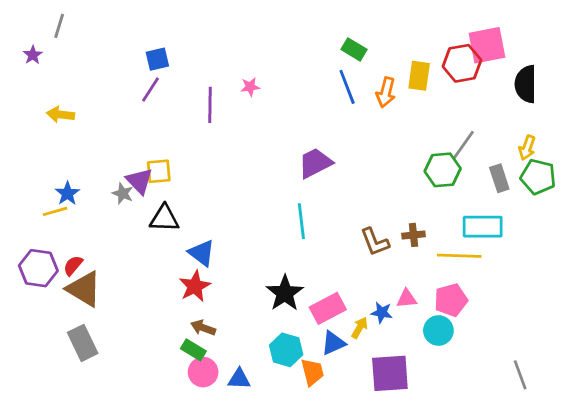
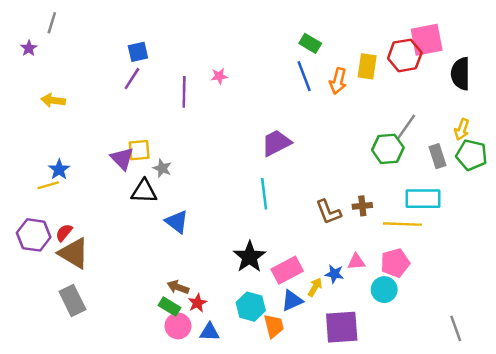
gray star: (123, 193) -> (162, 168), moved
red star: (195, 286) -> (197, 303), moved, size x0.7

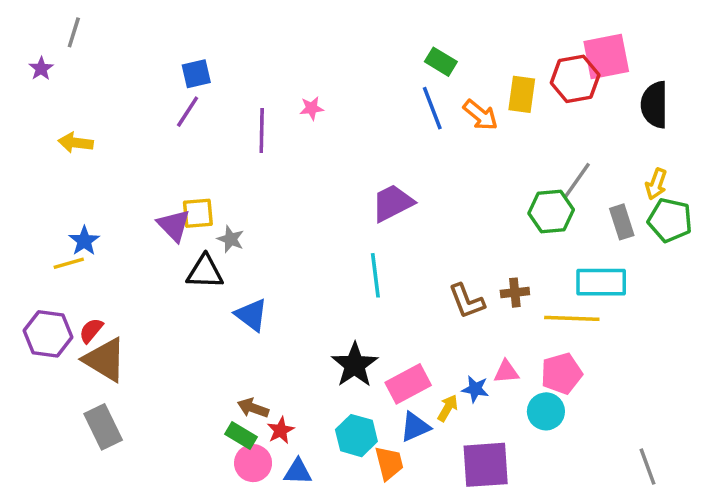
orange arrow: (338, 81) -> (480, 115), turned -65

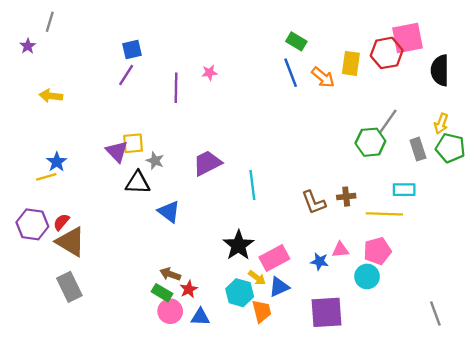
purple trapezoid: (393, 203) -> (207, 163), moved
cyan rectangle: (601, 282) -> (404, 190), size x0.7
yellow arrow: (448, 408) -> (257, 278), moved, turned 96

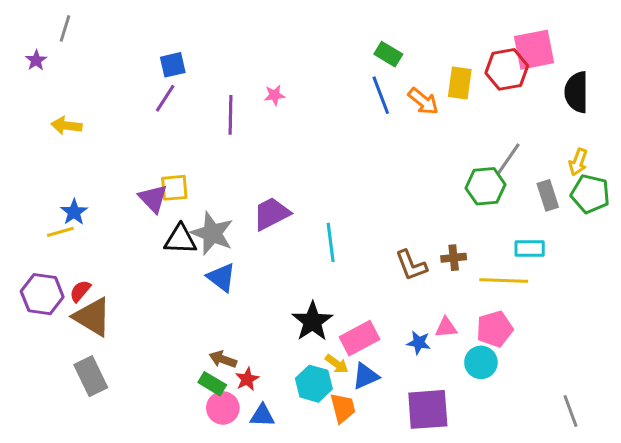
gray star: (155, 161) -> (212, 233), moved, size x1.8

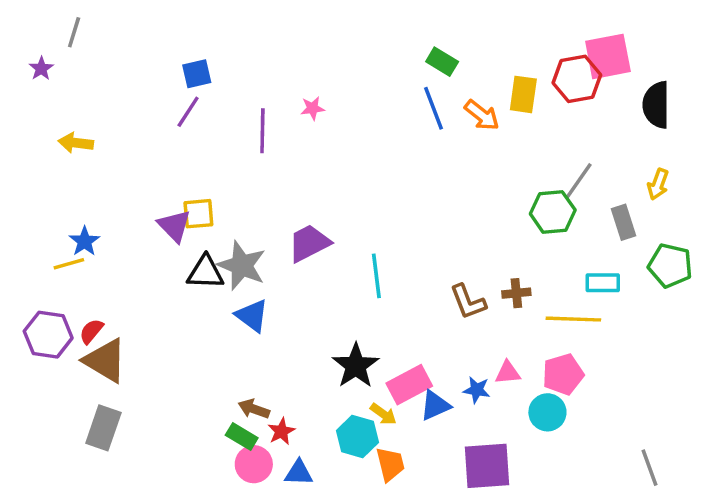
green pentagon: (590, 194) -> (670, 265), moved
gray rectangle: (91, 376) -> (103, 428), turned 45
blue triangle: (366, 376) -> (435, 405), moved

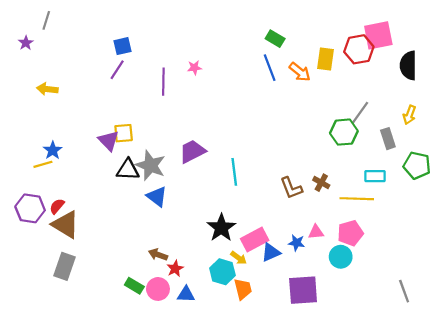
brown cross: (516, 293) -> (321, 183), turned 35
green rectangle: (242, 437) -> (134, 286), moved

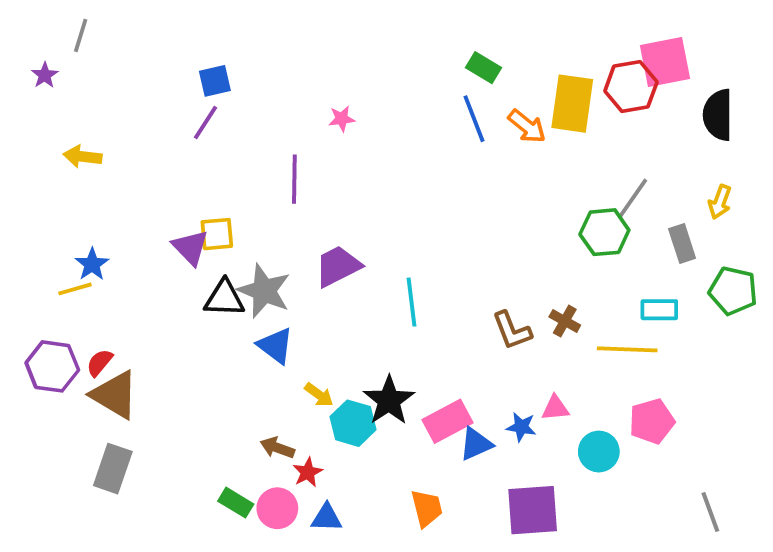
yellow rectangle: (326, 59) -> (572, 104), size x1.4
purple line: (163, 82) -> (294, 179), moved
pink pentagon: (350, 233) -> (652, 421), moved
yellow arrow: (239, 258) -> (319, 395), moved
cyan hexagon: (222, 272) -> (353, 423), moved

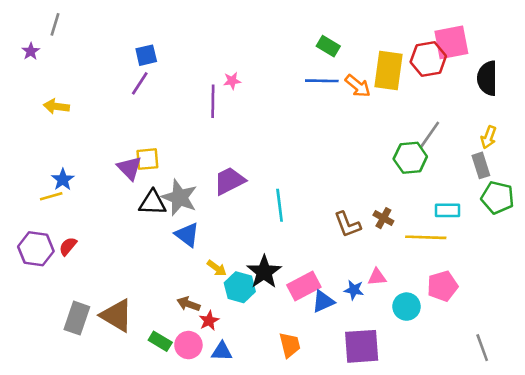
blue line: (474, 119) -> (322, 81), turned -68
purple line: (294, 179) -> (213, 101), moved
gray rectangle: (682, 243) -> (481, 165), moved
brown triangle: (115, 395) -> (117, 316), moved

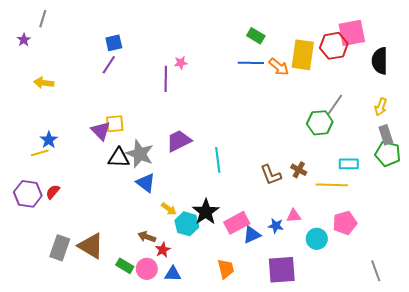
gray rectangle: (481, 165) -> (386, 135), moved

